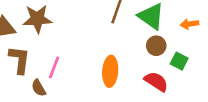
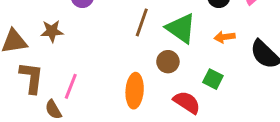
brown star: (37, 19) -> (52, 31), size x0.7
brown circle: (156, 46) -> (168, 62), moved

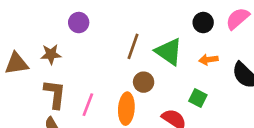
brown circle: (168, 62) -> (144, 82), moved
brown L-shape: (32, 78) -> (55, 94), moved
pink line: (71, 86) -> (88, 105), moved

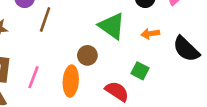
brown line: (133, 46) -> (45, 20), moved

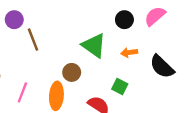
brown line: (45, 20) -> (33, 40), turned -40

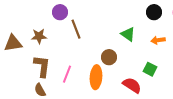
green triangle: (94, 45) -> (128, 34), size x0.7

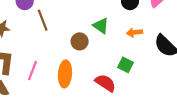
brown circle: (109, 57) -> (80, 41), moved

